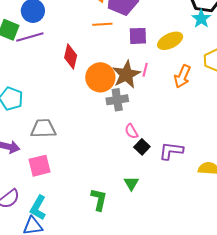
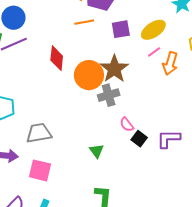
pink line: (145, 70) -> (154, 52), moved, turned 48
pink square: (40, 166) -> (40, 170), turned 35
green triangle: (131, 183) -> (97, 151), moved

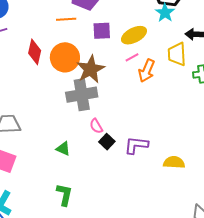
orange circle: (89, 75) -> (65, 57), moved
gray cross: (109, 95) -> (82, 95), size x1.4
green triangle: (97, 151) -> (63, 149), turned -35

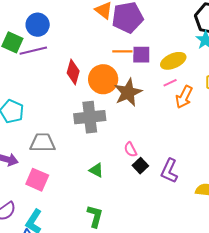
orange line: (66, 19) -> (122, 51), moved
gray cross: (82, 95) -> (90, 117), moved
purple L-shape: (136, 145) -> (169, 171), turned -75

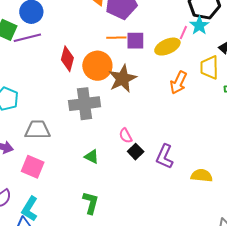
pink line: (170, 83) -> (183, 33), moved, turned -40

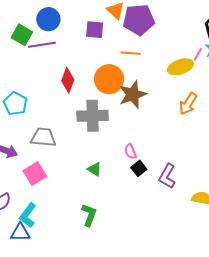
purple square: (135, 41) -> (95, 30), moved
red diamond: (67, 59) -> (68, 80), moved
pink square: (33, 167) -> (35, 174), turned 30

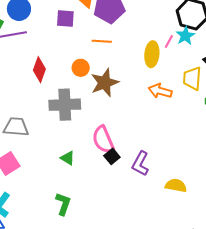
yellow ellipse: (181, 67) -> (152, 54), turned -65
orange circle: (109, 79) -> (81, 68), size x0.6
orange arrow: (188, 104) -> (160, 91), turned 75
pink semicircle: (130, 151) -> (103, 140), size x1.8

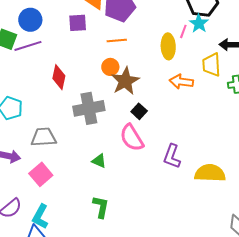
orange circle: (81, 68) -> (110, 67), moved
black square: (112, 156) -> (139, 111), moved
yellow semicircle: (176, 185) -> (210, 173), size x1.4

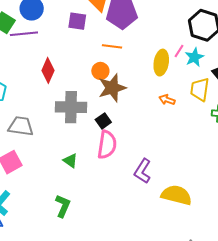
cyan star: (199, 23) -> (194, 57), moved
orange arrow: (181, 82) -> (167, 100), size x0.7
black square: (139, 111) -> (103, 121), moved
pink semicircle: (132, 138) -> (107, 145), turned -152

